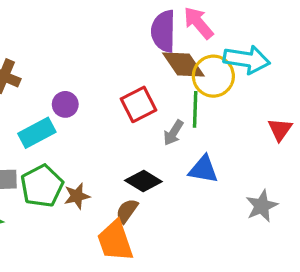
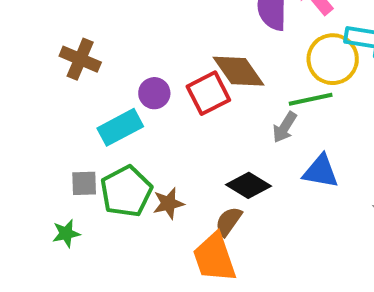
brown diamond: (183, 64) -> (238, 71), moved
red square: (138, 104) -> (208, 93), moved
green line: (195, 109) -> (311, 99), turned 76

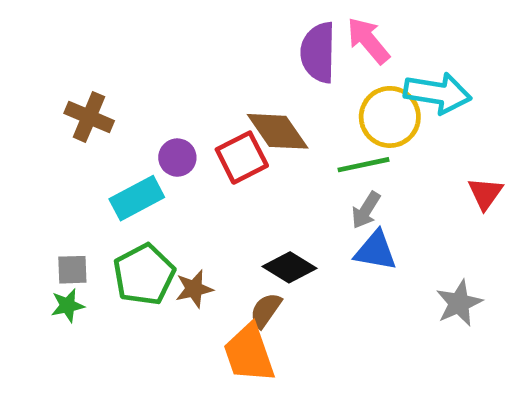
gray arrow: (285, 127) -> (366, 210), moved
gray square: (84, 183) -> (72, 270), moved
green star: (66, 233) -> (68, 306), moved

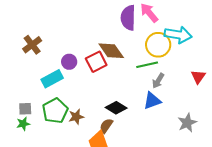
brown cross: (89, 117) -> (32, 45), turned 30
gray arrow: (366, 210) -> (158, 81), moved
blue triangle: (375, 251) -> (152, 101), turned -30

